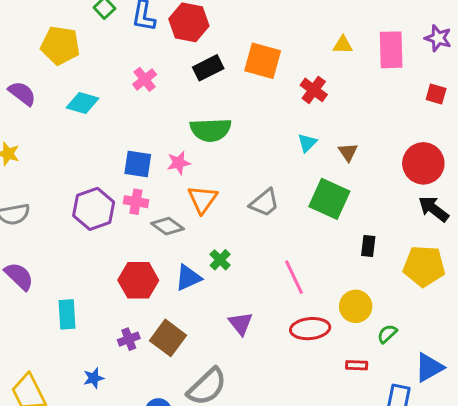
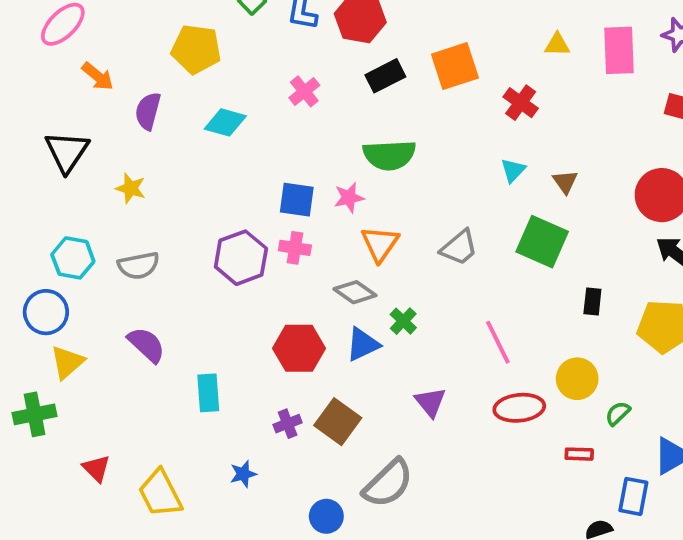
orange square: (263, 61) -> (455, 66), turned -33
purple semicircle: (22, 93) -> (148, 111), turned -112
gray diamond: (167, 226) -> (355, 292), moved

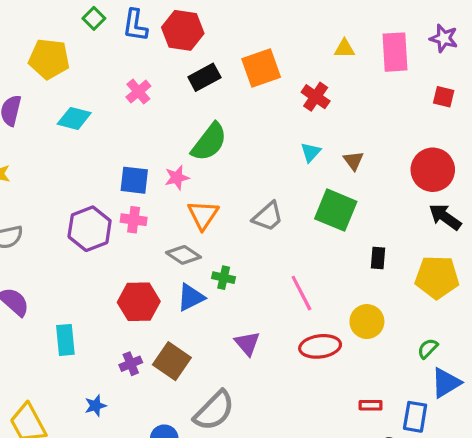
green semicircle: (389, 155) -> (209, 142), turned -48
green cross: (403, 321) -> (224, 278), turned -30
green semicircle: (618, 413) -> (428, 349), moved
red rectangle: (579, 454) -> (371, 405), moved

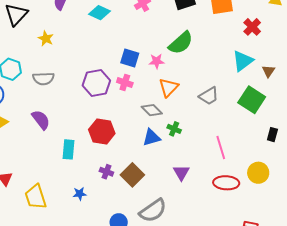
cyan triangle: (311, 152) -> (243, 61), size x1.6
red hexagon: (139, 302) -> (102, 131), moved
purple cross: (131, 364) -> (106, 172), turned 32

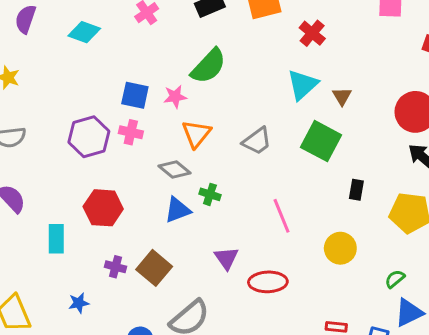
red ellipse: (226, 183) -> (268, 282), moved

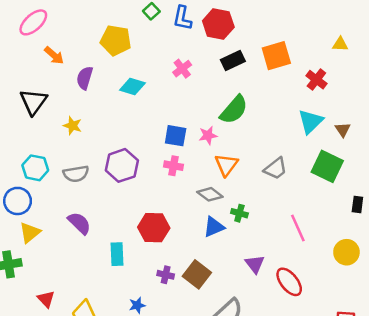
purple hexagon: (89, 137) -> (122, 165), moved
red ellipse: (268, 282) -> (289, 282), turned 56

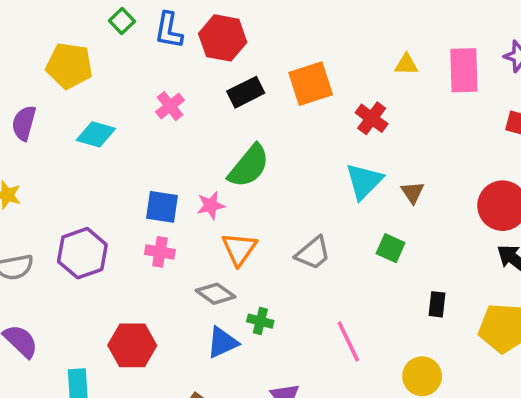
green square: (327, 166) -> (391, 248), size x0.6

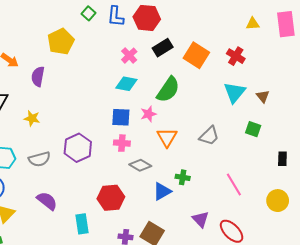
yellow pentagon: (69, 66) -> (61, 42), turned -30
orange square: (311, 84) -> (196, 55), moved, turned -35
pink cross: (170, 106) -> (129, 56), moved
cyan diamond: (96, 134) -> (126, 84), moved
gray diamond: (215, 294) -> (140, 165), moved

